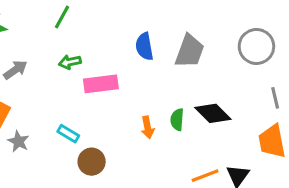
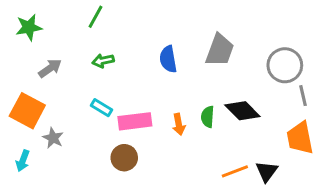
blue semicircle: (144, 46) -> (168, 59), moved
gray circle: (256, 46) -> (285, 65), moved
pink rectangle: (101, 84) -> (135, 121), moved
cyan rectangle: (68, 134) -> (102, 108), moved

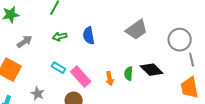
gray trapezoid: (220, 50) -> (137, 30), turned 35
blue semicircle: (168, 59) -> (89, 36), moved
pink rectangle: (135, 121) -> (81, 77), turned 55
gray star: (53, 138) -> (38, 94), moved

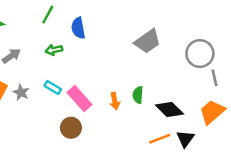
blue semicircle: (89, 36) -> (78, 28), moved
black diamond: (152, 70) -> (169, 110), moved
orange trapezoid: (190, 88) -> (212, 112), turned 60
gray star: (38, 94) -> (21, 92), moved

